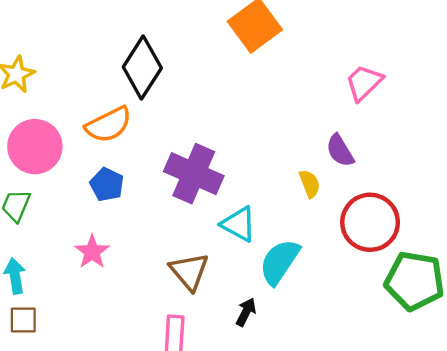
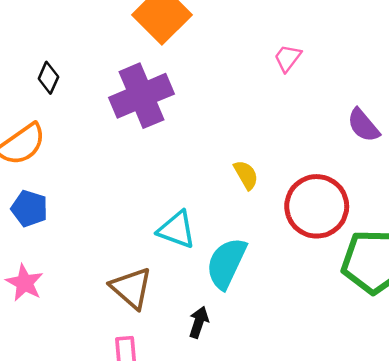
black diamond: (142, 68) -> (48, 78), size x0.5
pink trapezoid: (364, 83) -> (288, 58), size x0.7
purple semicircle: (340, 151) -> (363, 125), moved
purple cross: (194, 174) -> (142, 96), moved, turned -38

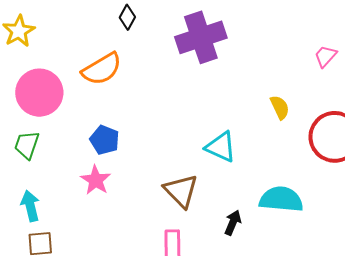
pink trapezoid: (288, 58) -> (325, 56), moved
blue pentagon: (29, 209) -> (105, 140), moved
cyan semicircle: (226, 263) -> (281, 199), moved, turned 66

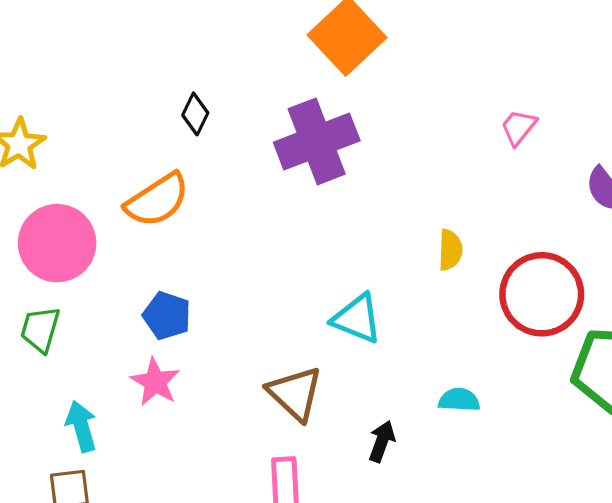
pink trapezoid: (325, 56) -> (519, 127), moved
yellow semicircle: (280, 107) -> (450, 250), turned 30
cyan semicircle: (281, 199) -> (459, 400), size x0.6
cyan arrow: (30, 206) -> (81, 426), moved

